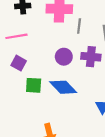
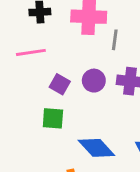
purple square: (19, 63) -> (60, 84), moved
blue diamond: (63, 87) -> (96, 148), moved

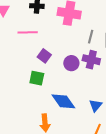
gray line: (115, 40) -> (91, 37), moved
purple circle: (94, 81) -> (71, 63), moved

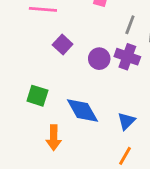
green square: (37, 78) -> (37, 96), moved

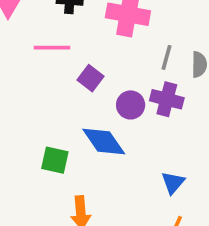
purple square: (63, 44) -> (90, 78), moved
blue diamond: (82, 110) -> (104, 142), moved

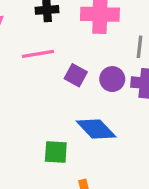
purple circle: (131, 105) -> (112, 79), moved

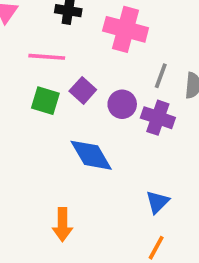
green square: (56, 152) -> (45, 101), moved

